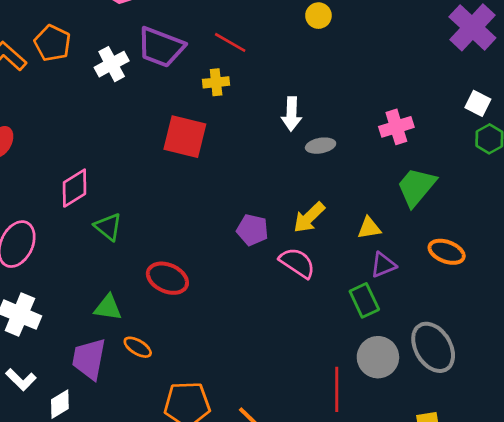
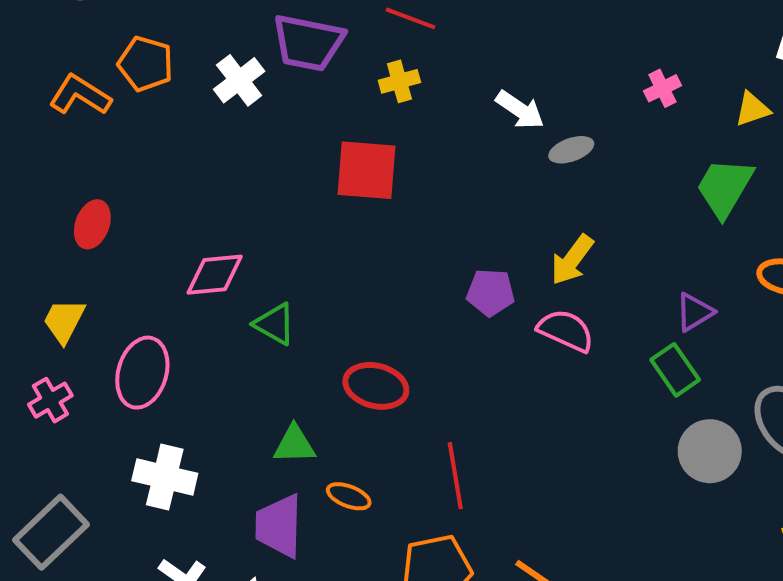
white arrow: (291, 114) -> (520, 110), turned -48
pink cross: (396, 127) -> (662, 88), moved, size x0.7
pink diamond: (74, 188) -> (215, 275), turned 36
yellow triangle: (369, 228) -> (752, 109), moved
red line: (337, 389) -> (455, 476), moved

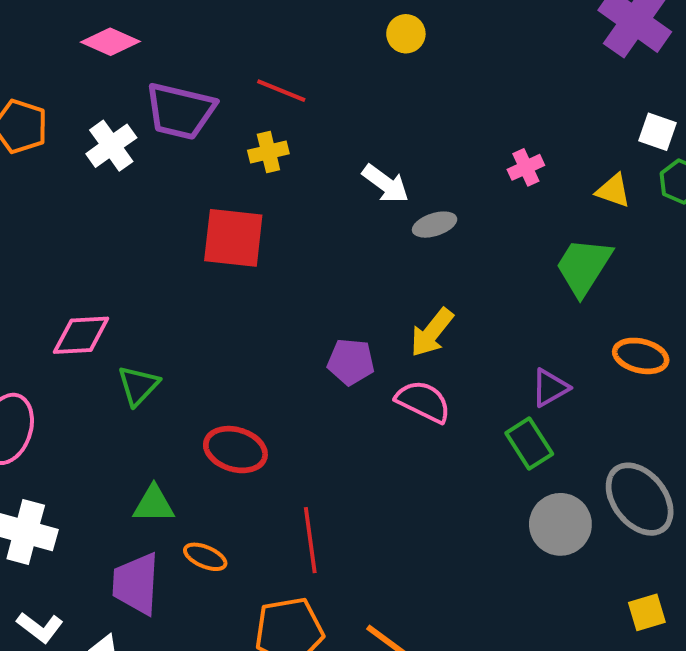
yellow triangle: (752, 109) -> (613, 191), turned 36
green triangle: (275, 324) -> (138, 386), turned 42

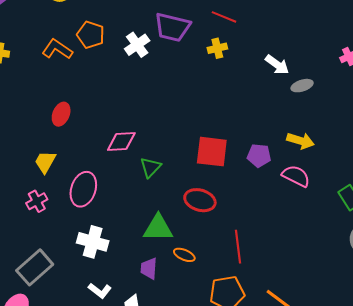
red square: (233, 238) -> (212, 152), moved
yellow arrow: (432, 332) -> (300, 141), turned -112
green triangle: (154, 504) -> (158, 228), size x1.4
purple trapezoid: (136, 584) -> (149, 268), size x0.7

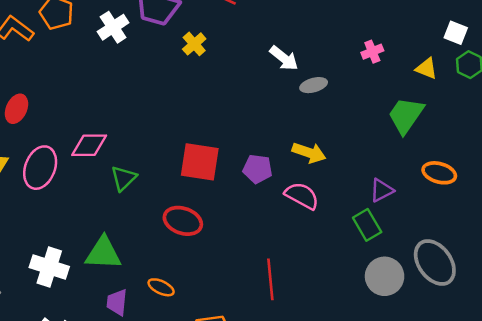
yellow cross: (217, 48) -> (194, 44), moved, turned -30
pink ellipse: (83, 189) -> (40, 168), moved
green triangle: (158, 228) -> (103, 253), moved
red line: (238, 247) -> (270, 279), moved

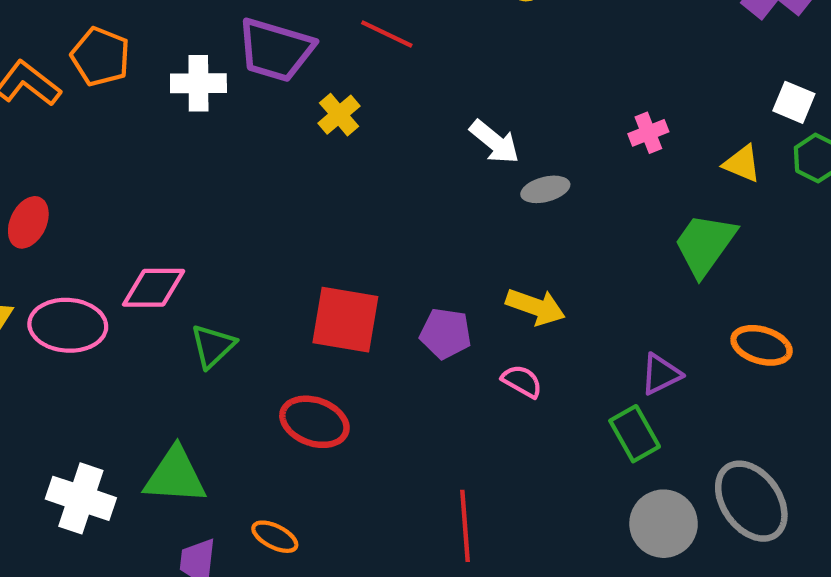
white cross: (113, 27) -> (198, 83), turned 32
pink ellipse: (40, 168) -> (68, 325), turned 72
pink semicircle: (302, 196) -> (522, 381), size x0.7

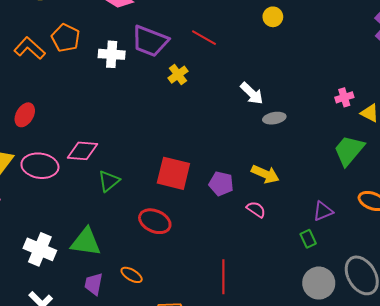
pink cross: (648, 133) -> (344, 97), moved
green rectangle: (635, 434) -> (308, 239), size x0.7

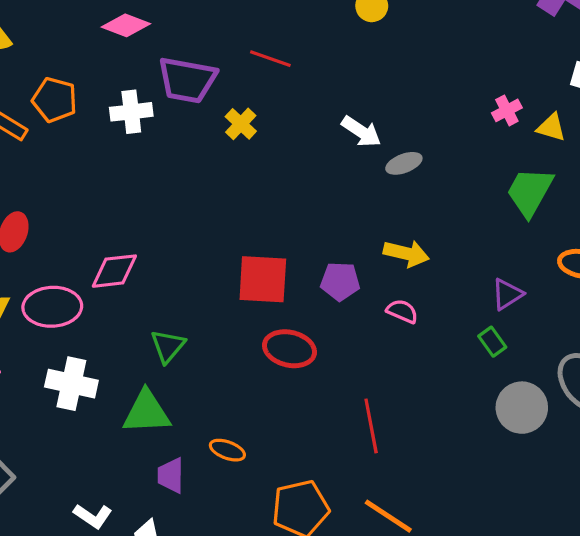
green triangle: (109, 181) -> (168, 346), moved
red ellipse: (155, 221) -> (289, 349), moved
white cross: (40, 249) -> (71, 384), moved

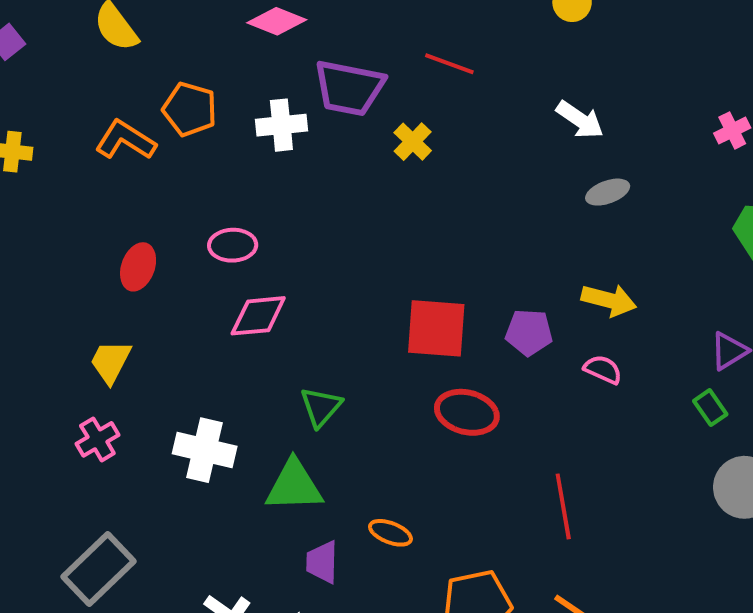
white arrow: (361, 132) -> (580, 120), moved
pink ellipse: (52, 307) -> (233, 245), moved, size x0.7

